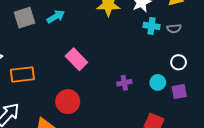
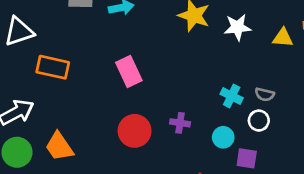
cyan cross: (152, 26) -> (232, 96), moved
gray semicircle: (174, 28) -> (265, 94), moved
red circle: (68, 102) -> (135, 131), moved

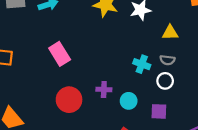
yellow triangle: (283, 38) -> (170, 33), moved
cyan circle: (223, 137) -> (129, 101), moved

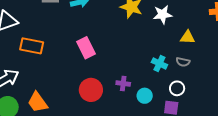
white circle: (165, 81) -> (177, 88), moved

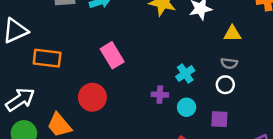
cyan cross: (159, 64) -> (185, 74), moved, turned 35
white circle: (177, 88) -> (225, 85), moved
red circle: (91, 90) -> (92, 97), moved

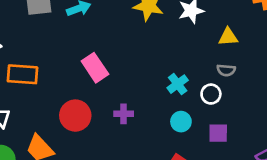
white circle: (225, 85) -> (211, 94), moved
purple cross: (160, 95) -> (124, 114), moved

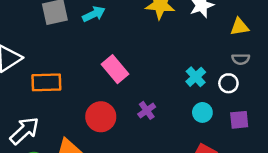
purple cross: (124, 114) -> (147, 110), turned -30

